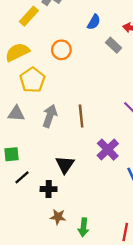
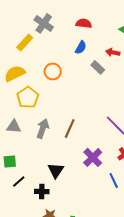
brown line: (81, 116) -> (70, 128), turned 30

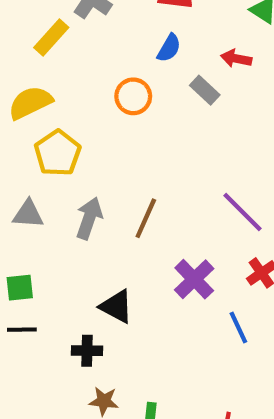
orange circle: (53, 71) -> (133, 96), moved
black triangle: (56, 170) -> (116, 307), turned -36
black line: (19, 181) -> (22, 330), moved, turned 40

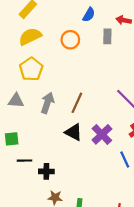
gray rectangle: (205, 90) -> (107, 36), turned 48
yellow semicircle: (30, 103) -> (30, 36), moved
black triangle: (116, 307) -> (74, 132), moved
black line: (22, 330) -> (25, 161), moved

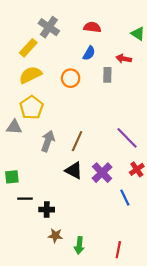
gray triangle: (16, 101) -> (14, 127), moved

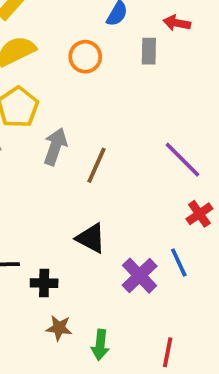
gray arrow: (48, 141) -> (55, 146), moved
black triangle: (74, 170) -> (91, 238), moved
purple cross: (102, 173) -> (140, 276), moved

